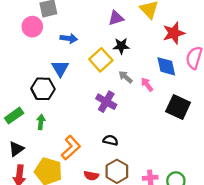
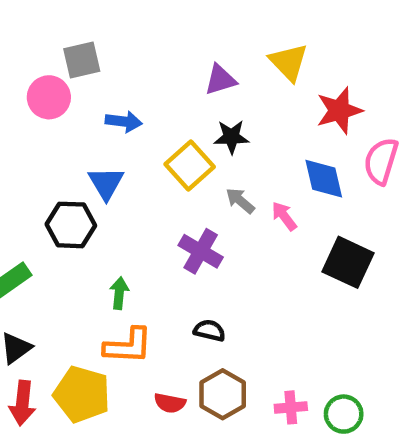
green arrow: (41, 122) -> (119, 293), moved
orange L-shape: (71, 148) -> (128, 346), turned 45

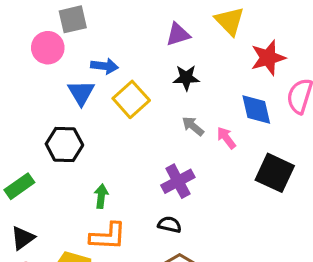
yellow square: (190, 165) -> (131, 99), moved
blue triangle: (106, 183) -> (81, 93), moved
purple cross: (201, 251) -> (178, 181), moved, turned 32

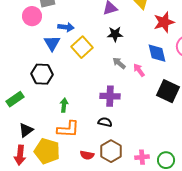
purple cross: (178, 181) -> (110, 96), turned 30
black triangle: (23, 238) -> (26, 130), moved

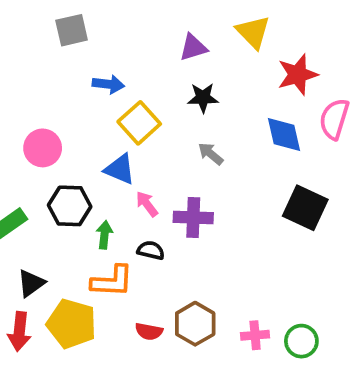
pink circle: (32, 16) -> (43, 148), moved
blue triangle: (52, 43) -> (120, 169), moved, turned -36
pink arrow: (139, 70) -> (147, 204), moved
black hexagon: (42, 74) -> (70, 206), moved
black semicircle: (105, 122) -> (151, 250), moved

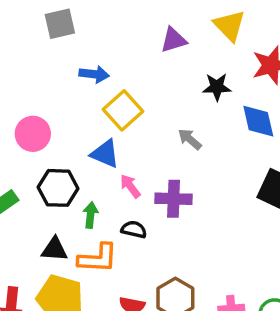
black star: (203, 98) -> (217, 87), moved
black triangle: (31, 283) -> (54, 249), moved, turned 40

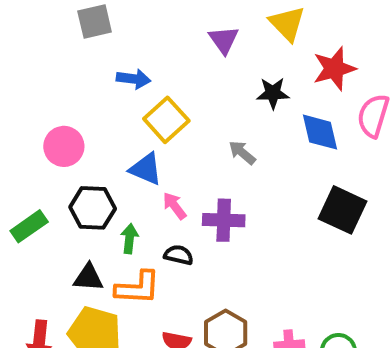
purple triangle: (174, 40) -> (224, 40), turned -48

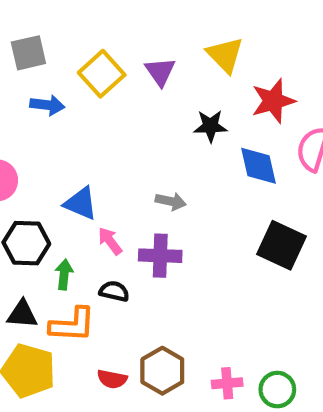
blue arrow: (134, 79) -> (47, 105), moved
yellow square: (166, 120) -> (102, 74), moved
gray arrow: (242, 153) -> (171, 201), moved, turned 152

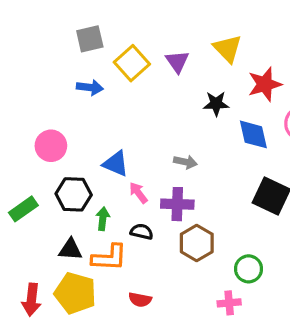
gray square: (28, 53) -> (90, 39), moved
brown hexagon: (162, 371) -> (197, 243), moved
green circle: (277, 390) -> (249, 269), moved

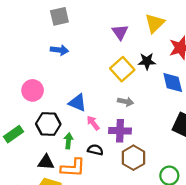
yellow triangle: (227, 49) -> (155, 23), turned 30
yellow square: (132, 63) -> (122, 69), moved

